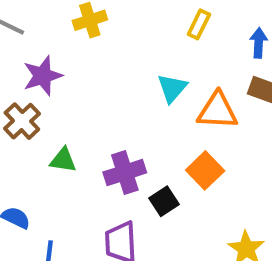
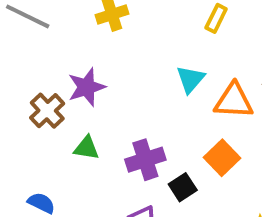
purple star: (43, 76) -> (86, 87), moved

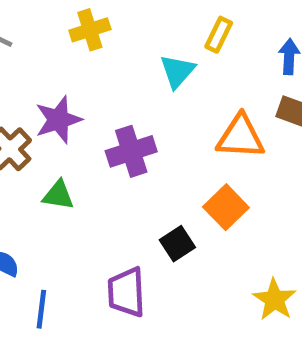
cyan triangle: (191, 79) -> (177, 71), moved
purple cross: (145, 160) -> (131, 151), moved

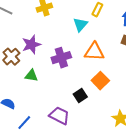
orange triangle: (241, 137) -> (94, 52), moved
purple trapezoid: (126, 292) -> (59, 116), turned 120
blue line: (41, 309) -> (24, 123), turned 35

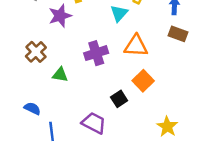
purple star: (31, 45) -> (60, 16), moved
blue line: (24, 123) -> (52, 131), turned -49

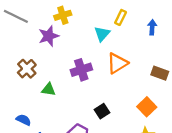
brown rectangle: (178, 34) -> (160, 73), moved
orange triangle: (136, 46) -> (117, 63), turned -35
orange square: (143, 81) -> (147, 107), moved

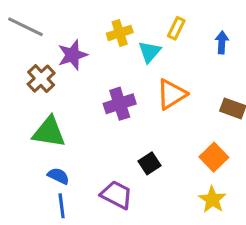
yellow cross: (63, 15) -> (120, 33), moved
brown cross: (27, 69) -> (41, 79), moved
green triangle: (49, 89) -> (49, 132), moved, size x1.6
blue semicircle: (24, 120) -> (58, 176), moved

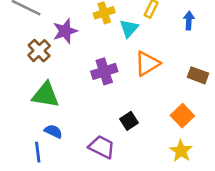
blue line: (62, 206) -> (38, 152), moved

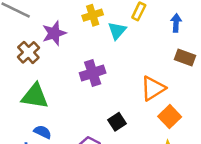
orange triangle: (147, 64) -> (153, 88), moved
brown rectangle: (198, 75) -> (185, 58), moved

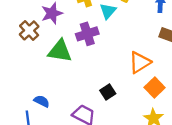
purple cross: (93, 73) -> (87, 34), moved
green triangle: (35, 96) -> (60, 51), moved

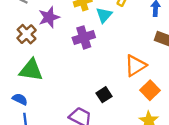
green triangle: (60, 51) -> (31, 70), moved
blue semicircle: (42, 101) -> (20, 99), moved

